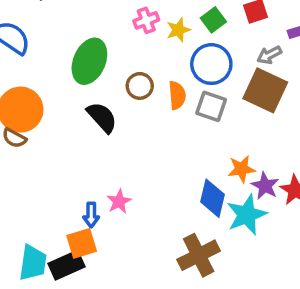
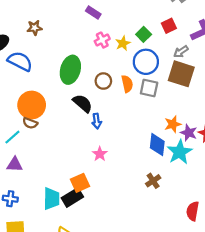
blue arrow: (91, 215) -> (97, 121), moved
brown cross: (199, 255) -> (153, 181), size x0.6

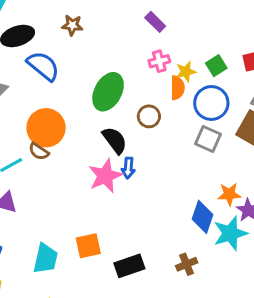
orange semicircle: (127, 84) -> (177, 88), moved
pink star: (100, 154) -> (105, 176), moved, size x1.6
black rectangle: (72, 197) -> (129, 266), moved

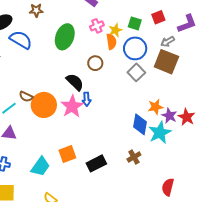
green square: (216, 66) -> (135, 23), turned -32
green ellipse: (108, 92) -> (65, 37), moved
orange circle: (46, 128) -> (44, 105), moved
gray square: (208, 139) -> (136, 72), turned 30
cyan trapezoid: (45, 259) -> (40, 167), turned 30

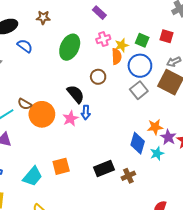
red square: (158, 17) -> (167, 36), turned 32
blue semicircle: (21, 40) -> (25, 46), size x0.7
pink star: (72, 106) -> (70, 118), size x0.7
cyan star: (160, 133) -> (157, 153), size x0.6
black rectangle: (96, 163) -> (104, 169), moved

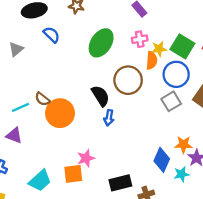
green square: (142, 40) -> (182, 46), size x1.5
brown circle: (98, 77) -> (128, 80), size x1.6
pink star: (70, 118) -> (86, 158), moved

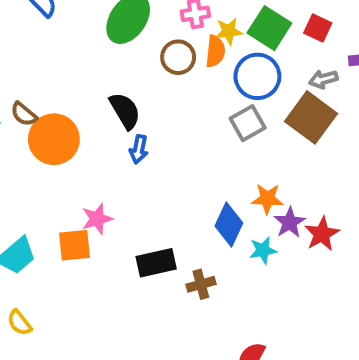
brown circle: (128, 80) -> (178, 57), moved, size x0.7

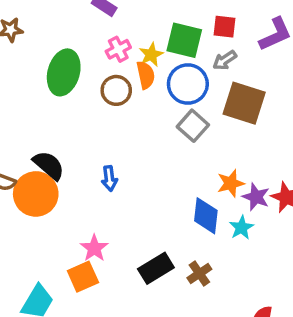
gray arrow: (323, 79) -> (225, 60), moved
black semicircle: (125, 111) -> (49, 165), moved

